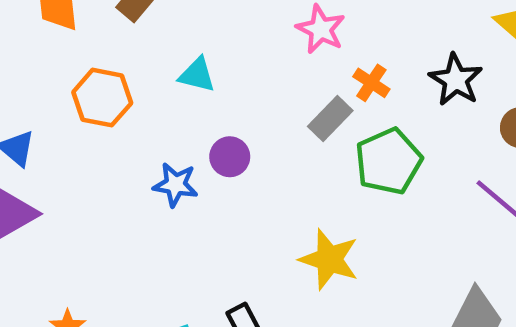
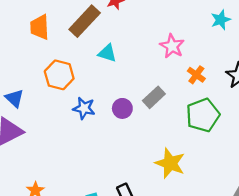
cyan triangle: (197, 75) -> (107, 53), moved
gray rectangle: (330, 119) -> (154, 97), moved
blue star: (175, 185) -> (84, 108), moved

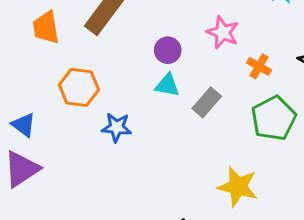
cyan triangle: (107, 53) -> (167, 85), moved
purple circle: (122, 108) -> (168, 50), moved

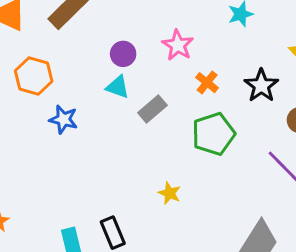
yellow star: (238, 187) -> (170, 193), size x0.6

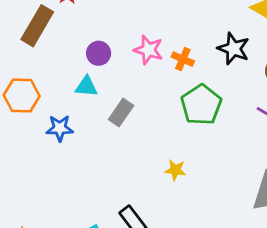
pink star: (178, 45) -> (148, 50), moved
cyan triangle: (118, 87) -> (86, 87), moved
gray rectangle: (152, 109) -> (121, 112), moved

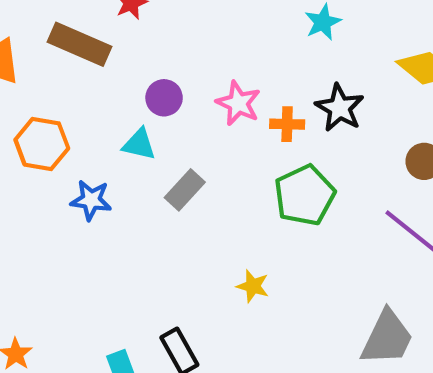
brown rectangle: (37, 26) -> (79, 44), turned 75
black star: (234, 49) -> (340, 108), moved
orange cross: (183, 59) -> (287, 124), turned -30

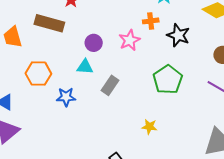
pink star: (238, 103) -> (130, 40), turned 30
orange cross: (287, 124) -> (151, 21), moved

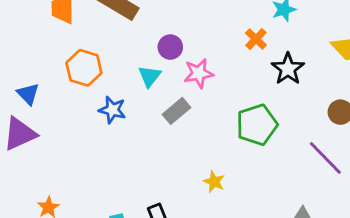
orange cross: (151, 21) -> (256, 39), turned 35
pink star: (130, 40) -> (199, 73), moved
cyan triangle: (85, 67) -> (150, 76), turned 48

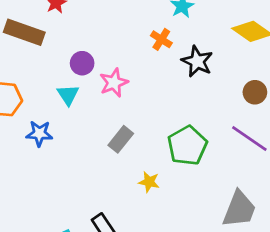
gray rectangle: (176, 111) -> (121, 139), moved
green pentagon: (257, 125) -> (187, 146), moved

